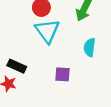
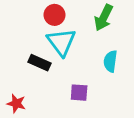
black rectangle: (17, 66) -> (40, 63), moved

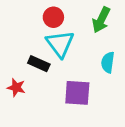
purple square: (79, 93) -> (77, 93), size x1.5
red star: (16, 103) -> (16, 88), moved

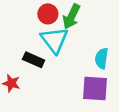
green arrow: (101, 20) -> (71, 17), moved
purple square: (77, 93) -> (95, 88), moved

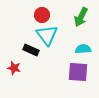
green arrow: (71, 17) -> (81, 17), moved
cyan semicircle: (102, 58) -> (83, 49), turned 77

